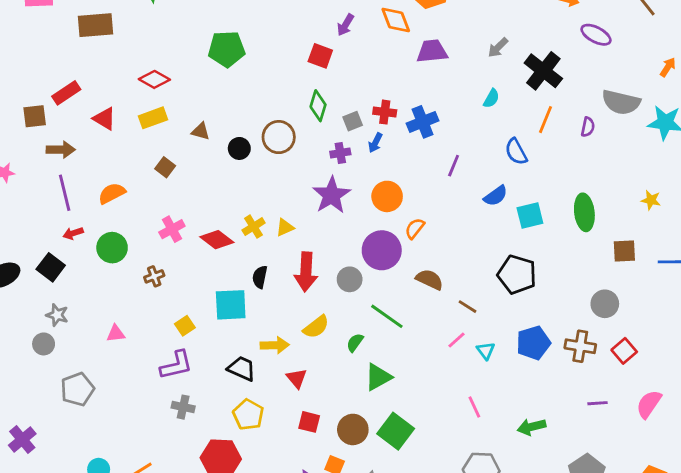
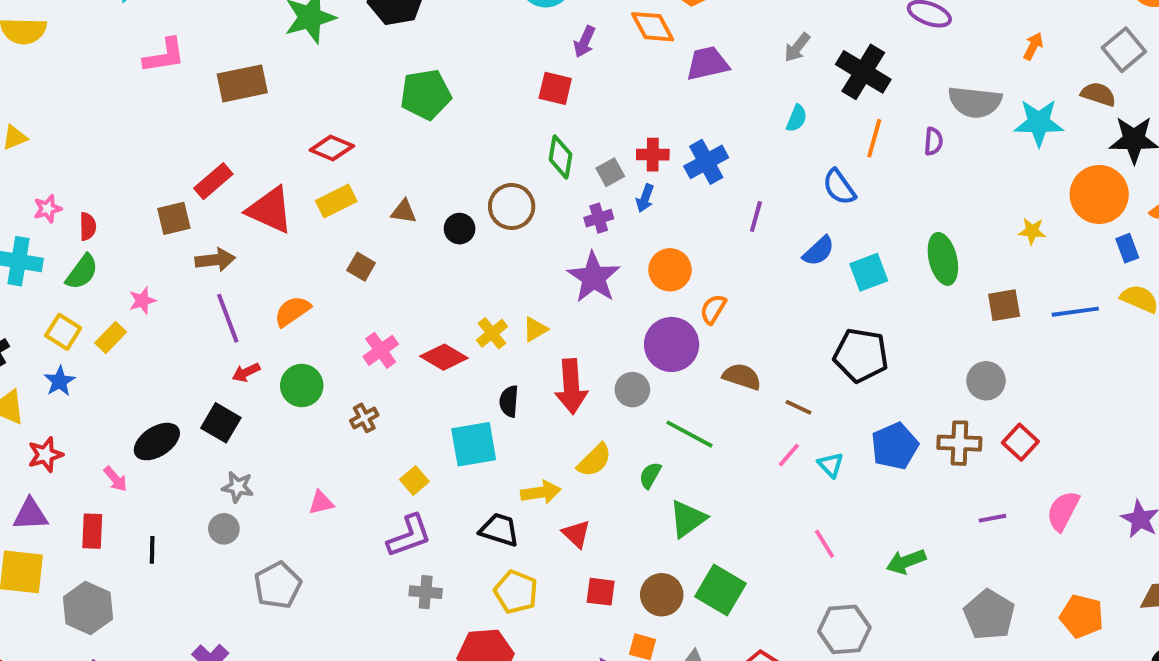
red triangle: (104, 119) -> (270, 210), size x1.5

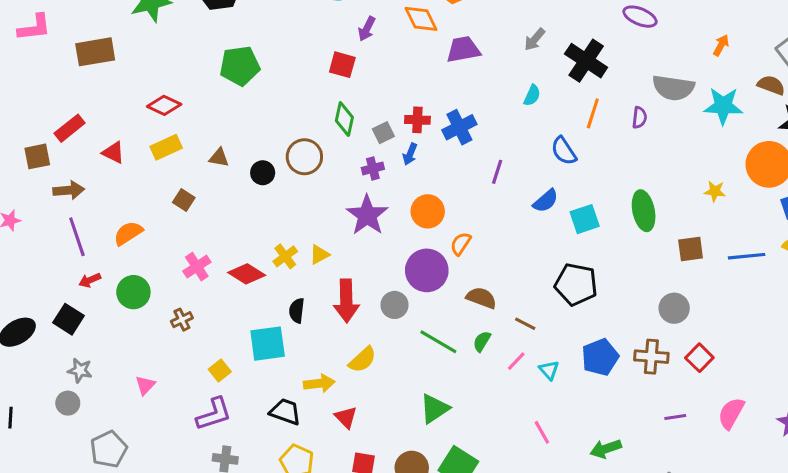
red triangle: (270, 210) -> (113, 153), size x0.6
green semicircle: (650, 475) -> (482, 341), moved
pink triangle: (321, 503) -> (145, 385), turned -35

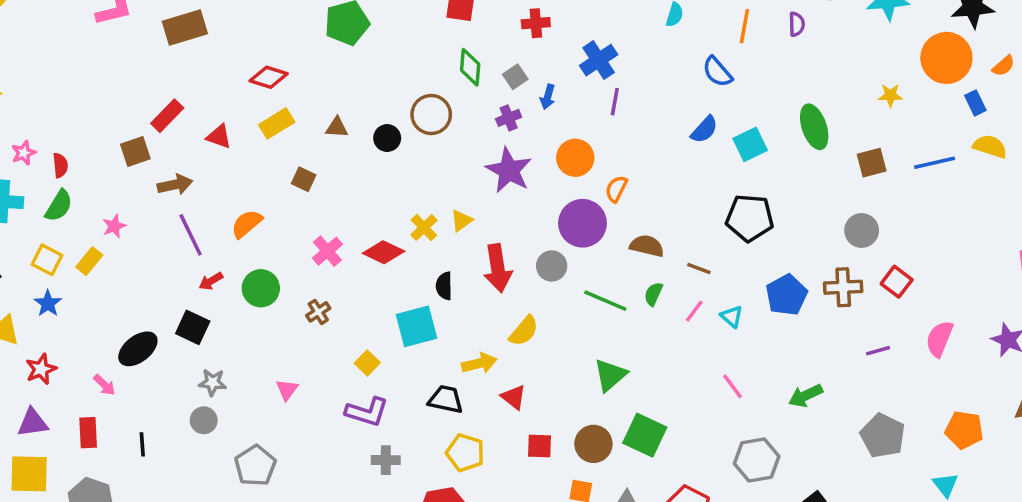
red cross: (417, 120) -> (536, 23), moved
purple line: (497, 172) -> (615, 102), moved
purple L-shape: (214, 414) -> (367, 412), turned 42

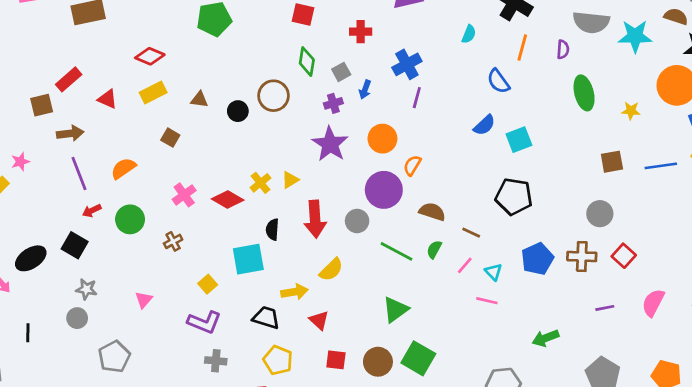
green ellipse: (814, 127) -> (584, 93), moved
pink line: (733, 386) -> (487, 301), moved, turned -45

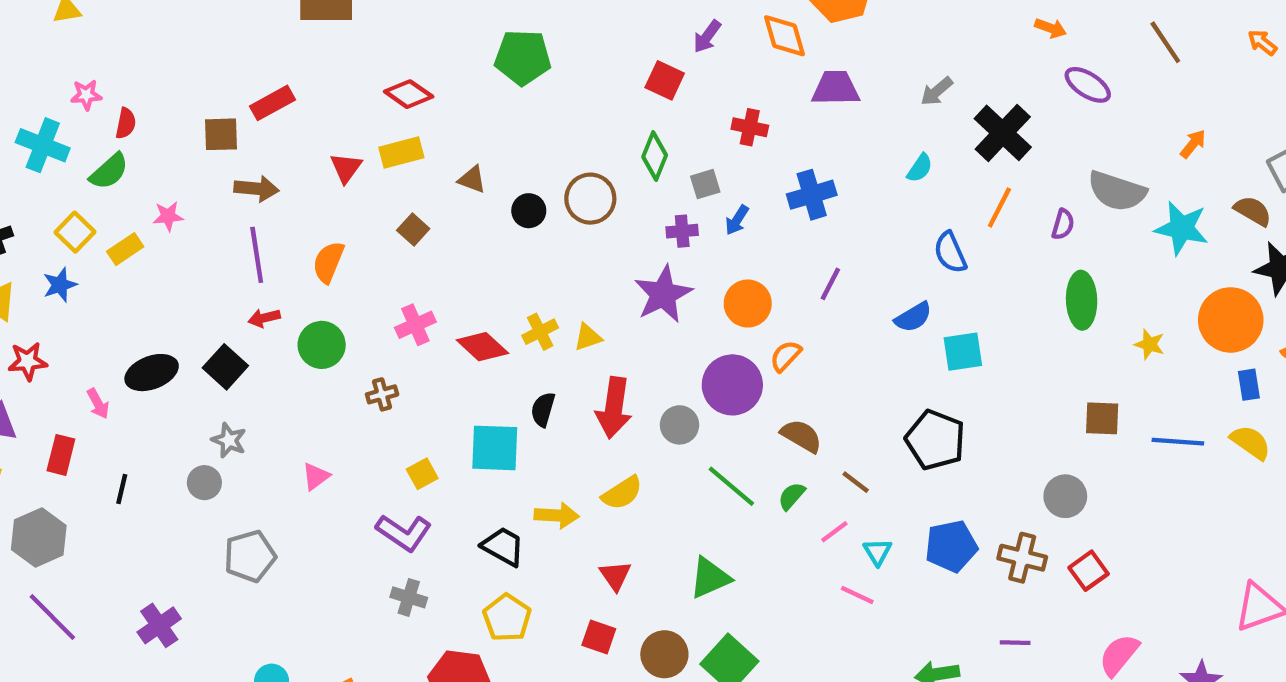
purple line: (417, 98) -> (830, 284), moved
red triangle: (108, 99) -> (346, 168), moved, turned 30
orange semicircle: (123, 168) -> (328, 262), turned -45
purple line: (605, 308) -> (1015, 643), moved
red triangle: (319, 320) -> (615, 576), moved

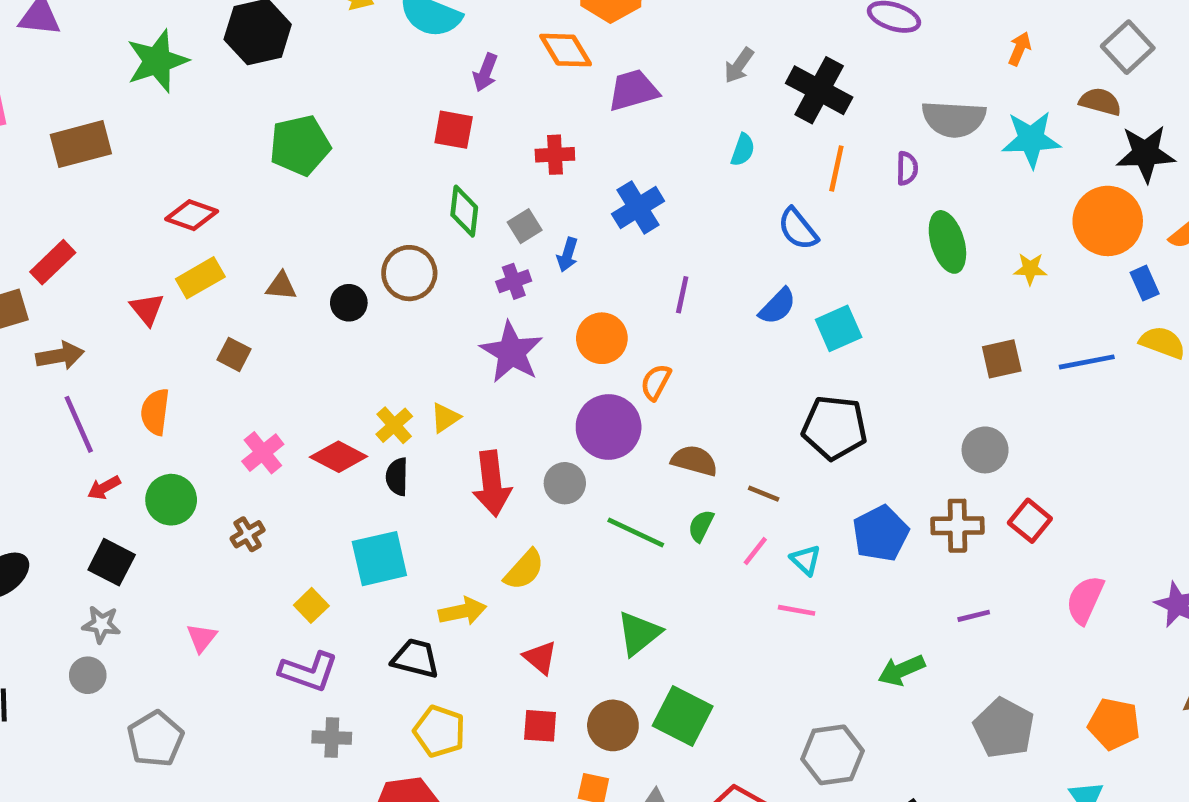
black square: (225, 367) -> (112, 562), moved
black semicircle: (543, 409) -> (397, 477), moved

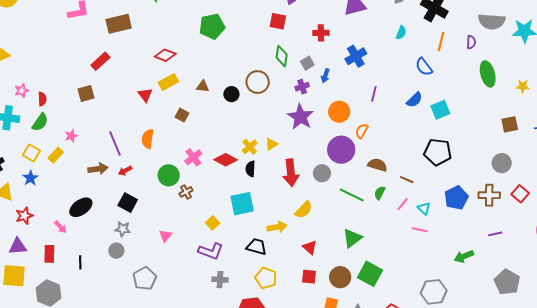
red rectangle: (53, 262) -> (100, 61), moved
brown arrow: (60, 356) -> (98, 169), moved
green circle: (171, 500) -> (169, 175), moved

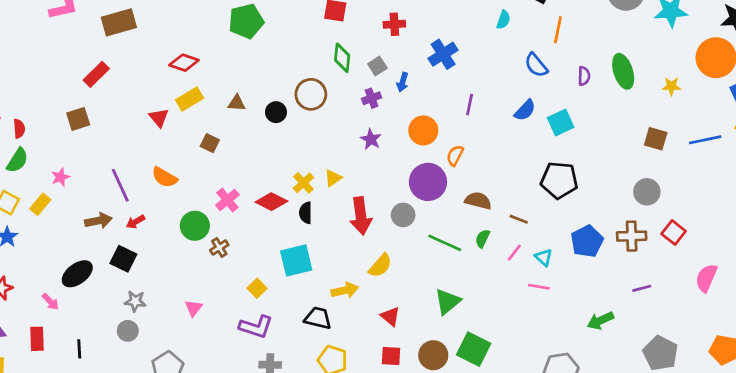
purple semicircle: (471, 42) -> (584, 76), moved
purple star: (300, 117) -> (371, 139), size x0.6
brown square: (510, 124) -> (656, 139), turned 30
orange semicircle: (148, 139) -> (164, 177), turned -66
black square: (128, 203) -> (123, 259), moved

